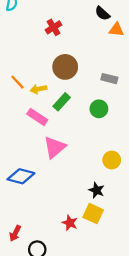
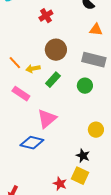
orange triangle: (116, 30) -> (96, 30), moved
gray rectangle: (109, 79) -> (94, 60), size x1.6
pink rectangle: (37, 117) -> (21, 94), moved
blue diamond: (21, 176) -> (32, 143), moved

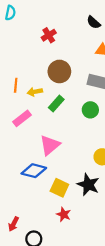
orange line: (15, 63) -> (16, 85), turned 48
pink rectangle: (21, 94) -> (22, 118), turned -72
black star: (83, 156) -> (88, 185), size x1.5
yellow square: (80, 176) -> (59, 188), moved

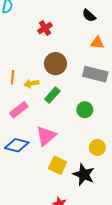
green circle: (90, 110) -> (85, 110), moved
blue diamond: (34, 171) -> (17, 145), moved
yellow square: (59, 188) -> (58, 165), moved

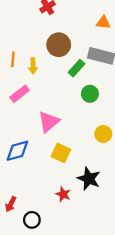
yellow arrow: (31, 84) -> (33, 66), turned -80
green rectangle: (52, 95) -> (77, 68), moved
blue diamond: (17, 145) -> (17, 151), moved, turned -30
black star: (84, 175) -> (89, 179), moved

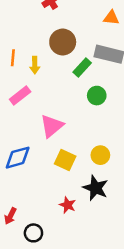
yellow circle: (103, 134) -> (100, 155), moved

